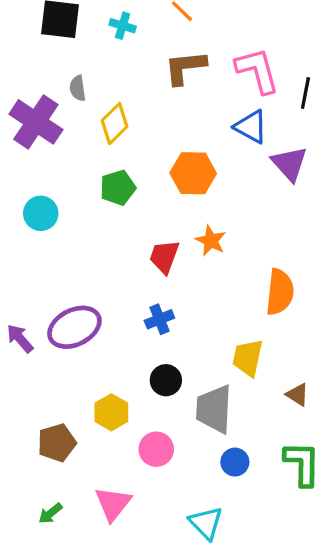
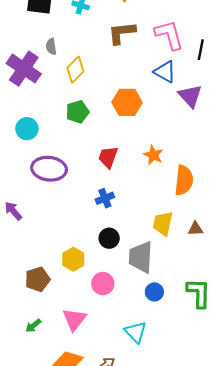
orange star: (211, 241) -> (153, 155), moved
purple ellipse: (74, 327) -> (49, 169), moved, turned 32
brown triangle: (297, 395) -> (195, 229), moved, turned -35

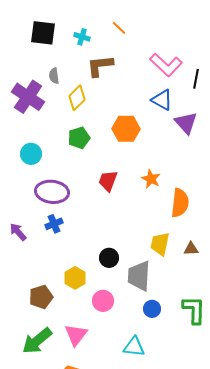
brown L-shape: (122, 33) -> (100, 66), moved
pink L-shape: (169, 35) -> (166, 65), turned 148
blue cross: (105, 198) -> (54, 224), moved
green arrow: (33, 326) -> (37, 341), size x2.0
cyan triangle: (135, 332) -> (134, 347), turned -40

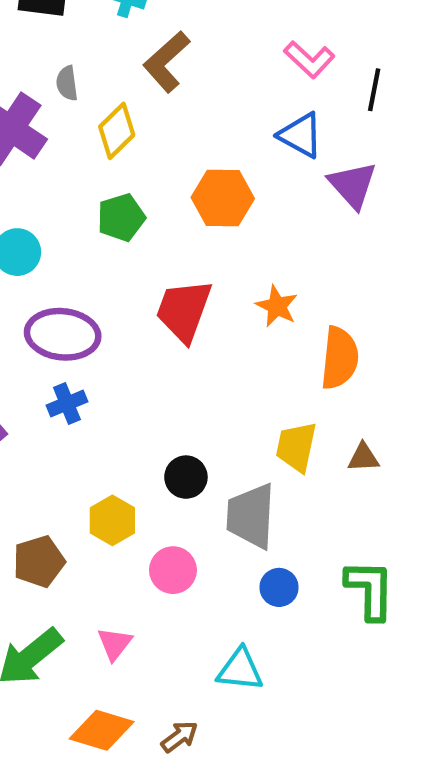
pink L-shape: (166, 65) -> (309, 59), size x0.7
brown L-shape: (100, 66) -> (166, 62), turned -36
red trapezoid: (108, 181) -> (184, 310), size x1.4
pink triangle: (76, 335) -> (115, 644), size x0.7

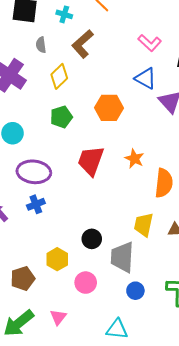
gray semicircle: (67, 83) -> (41, 45), moved

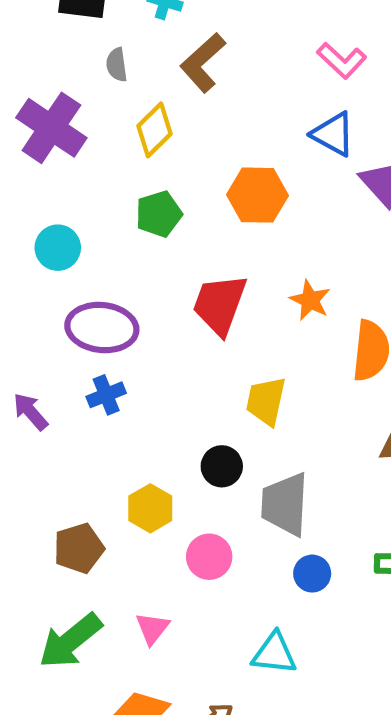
yellow trapezoid: (144, 225) -> (266, 401), moved

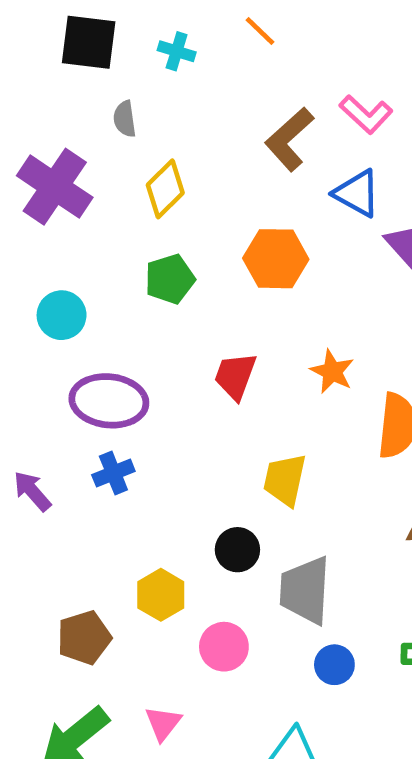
brown L-shape: (203, 63) -> (289, 139), moved
red trapezoid: (220, 304) -> (235, 376), size x0.7

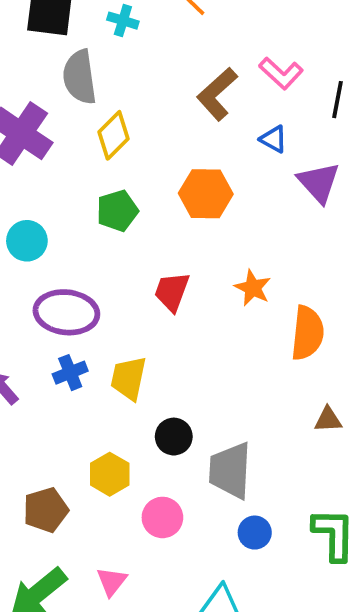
gray semicircle: (125, 119) -> (80, 77), size x1.8
blue triangle: (357, 193) -> (274, 139), size x0.7
yellow trapezoid: (285, 480) -> (129, 378), moved

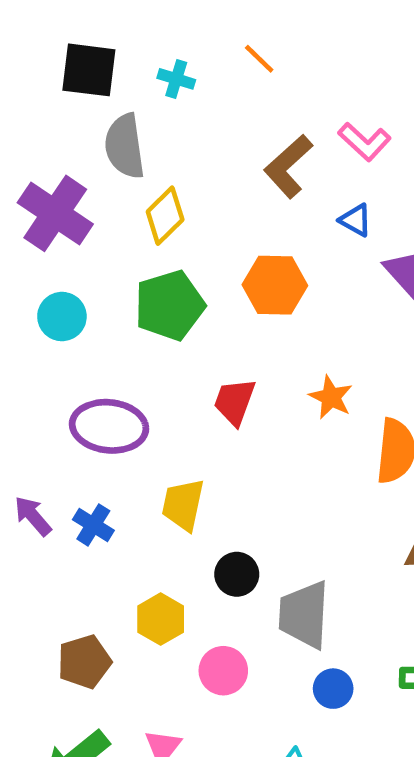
green pentagon: (117, 211) -> (170, 305), size x1.4
cyan circle: (27, 241) -> (62, 317), moved
blue cross: (70, 373) -> (93, 525), moved, turned -36

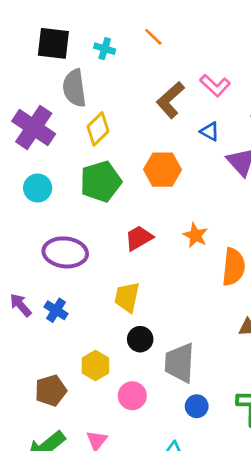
red trapezoid: (235, 402) -> (139, 238), turned 40
yellow trapezoid: (183, 505) -> (127, 297), moved

